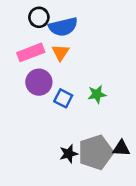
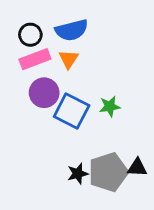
black circle: (39, 17) -> (30, 35), moved
blue square: (63, 98) -> (72, 111), size x1.6

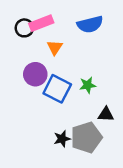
blue semicircle: (72, 30) -> (90, 24), moved
pink rectangle: (35, 59) -> (41, 23), moved
black triangle: (137, 168) -> (106, 114), moved

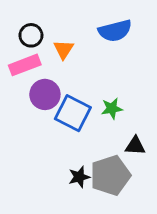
pink rectangle: (41, 23) -> (25, 65), moved
orange triangle: (55, 47) -> (64, 49), moved

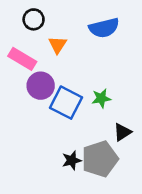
black circle: (31, 35) -> (34, 19), moved
pink rectangle: (25, 65) -> (22, 59), turned 52
black triangle: (135, 146) -> (122, 132), turned -36

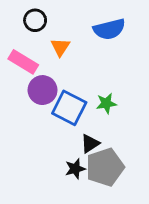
black triangle: (122, 132) -> (90, 143), moved

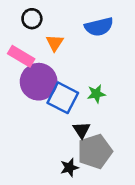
purple circle: (43, 90) -> (39, 82), size x1.4
black triangle: (90, 143) -> (82, 130), turned -30
black star: (75, 169) -> (69, 168), moved

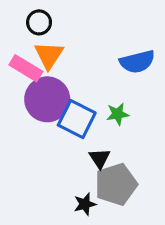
blue semicircle: (99, 27) -> (137, 62), moved
orange triangle: (55, 43) -> (49, 55), moved, size x1.4

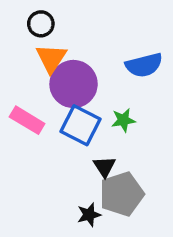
pink rectangle: (26, 68) -> (27, 120), moved
purple circle: (47, 99) -> (74, 84), moved

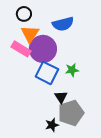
blue semicircle: (144, 65) -> (63, 24), moved
pink rectangle: (27, 120) -> (21, 49), moved

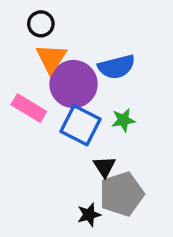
blue semicircle: (63, 24) -> (117, 67), moved
pink rectangle: (21, 49) -> (29, 108), moved

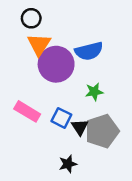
pink rectangle: (29, 108) -> (27, 111), moved
blue square: (80, 125) -> (61, 118), moved, size x0.7
gray pentagon: (122, 194) -> (102, 131), moved

